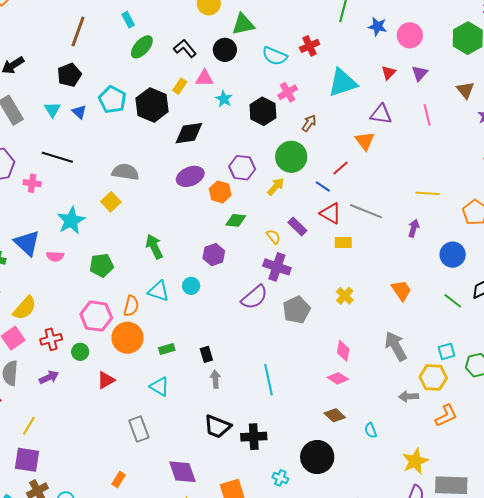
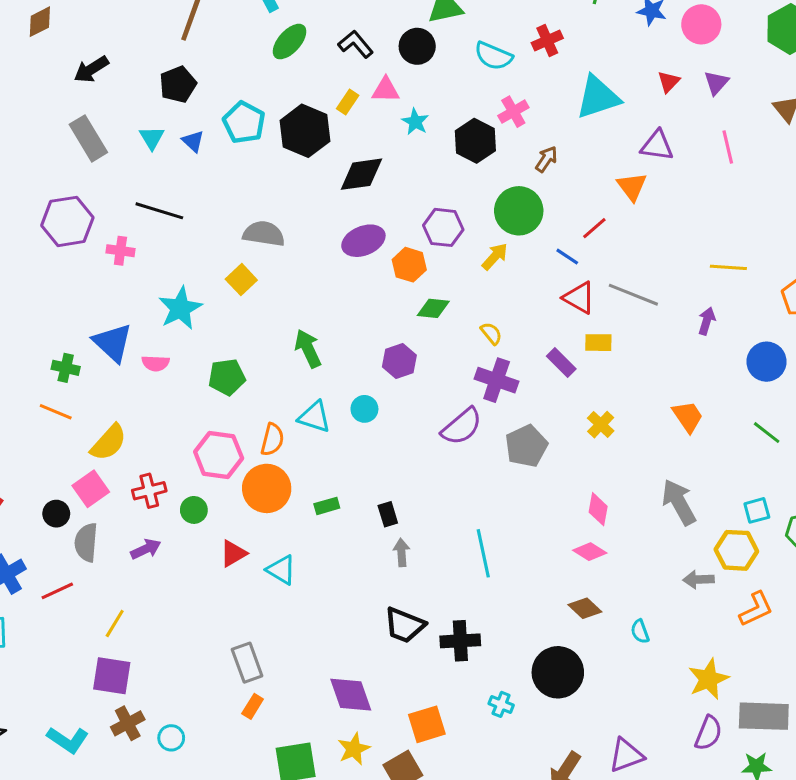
purple rectangle: (297, 227) -> (561, 363), moved
cyan triangle: (160, 387) -> (281, 570), moved
gray rectangle: (139, 429) -> (247, 663), moved

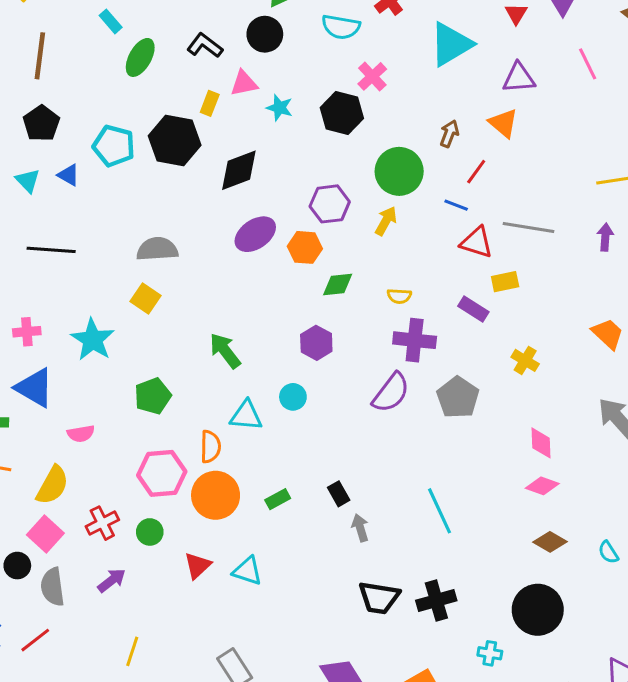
brown arrow: (546, 159) -> (449, 134), moved
pink cross: (120, 251) -> (27, 332), moved
yellow semicircle: (491, 333) -> (399, 296), turned 145
pink semicircle: (156, 363) -> (81, 434), moved
yellow line: (115, 624) -> (132, 651), moved

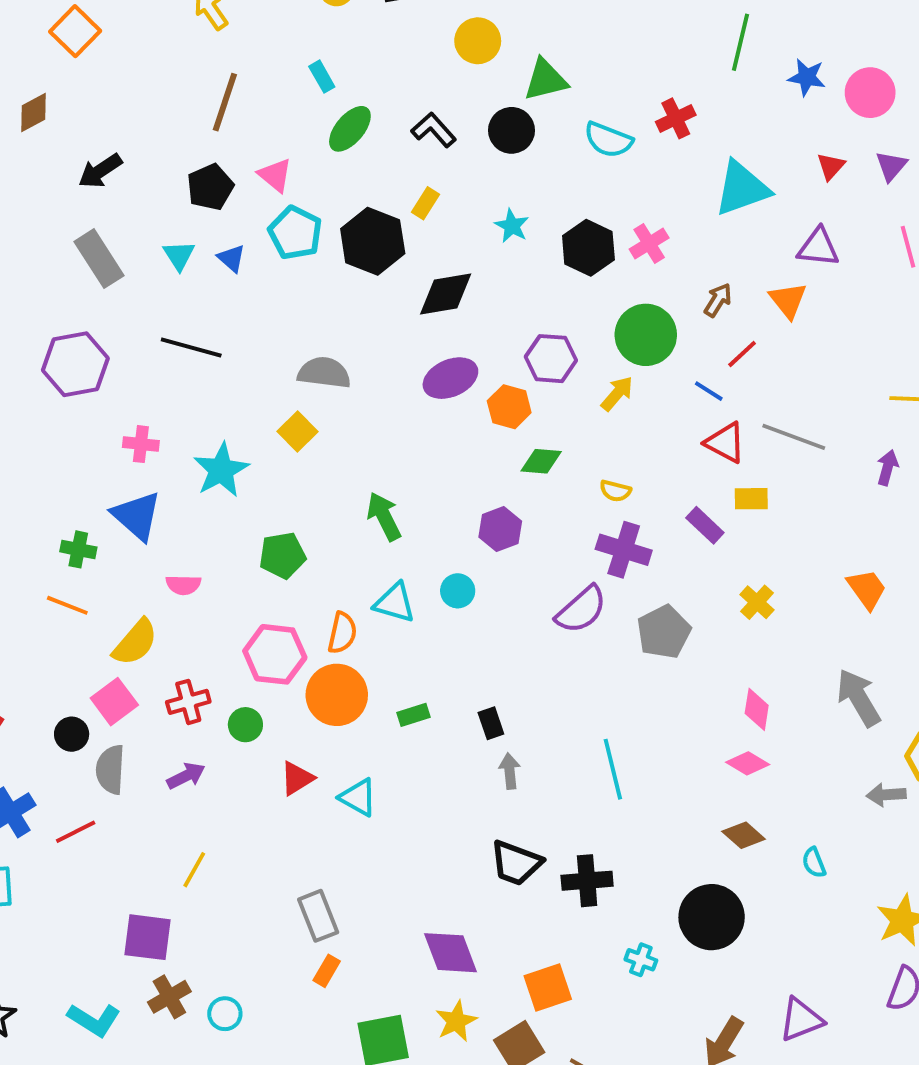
pink cross: (372, 76) -> (649, 243), moved
pink triangle: (244, 83) -> (275, 175), moved, turned 40

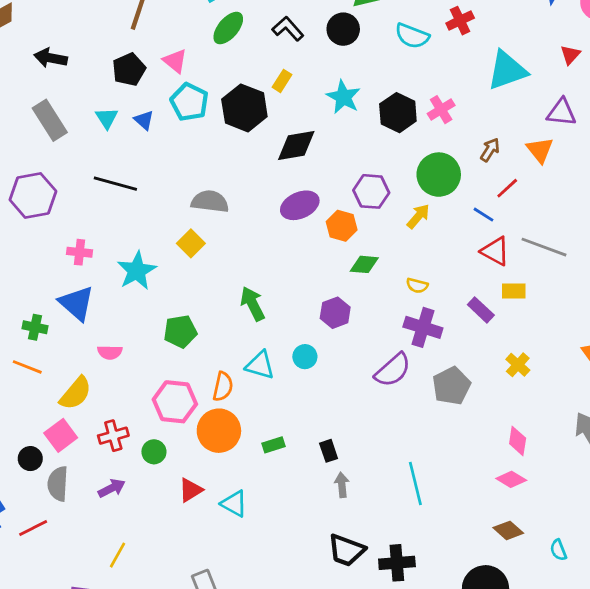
black arrow: (100, 171) -> (51, 58), turned 44
cyan star: (512, 226) -> (343, 97), size x1.4

